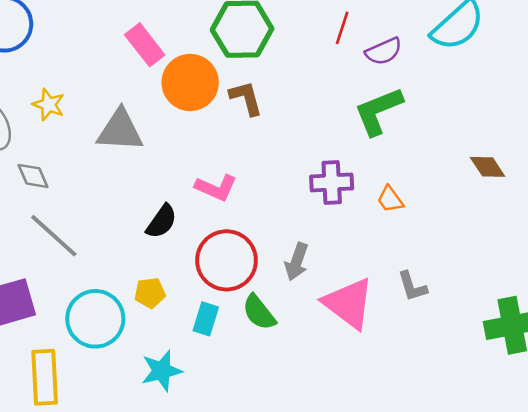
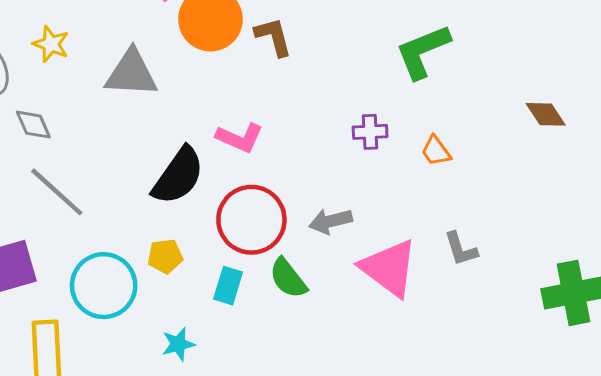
purple cross: (332, 182) -> (370, 132), size x0.7
black semicircle: (162, 221) -> (178, 176), size x1.5
gray arrow: (297, 262) -> (331, 221), turned 57
cyan star: (162, 371) -> (178, 344), size x0.7

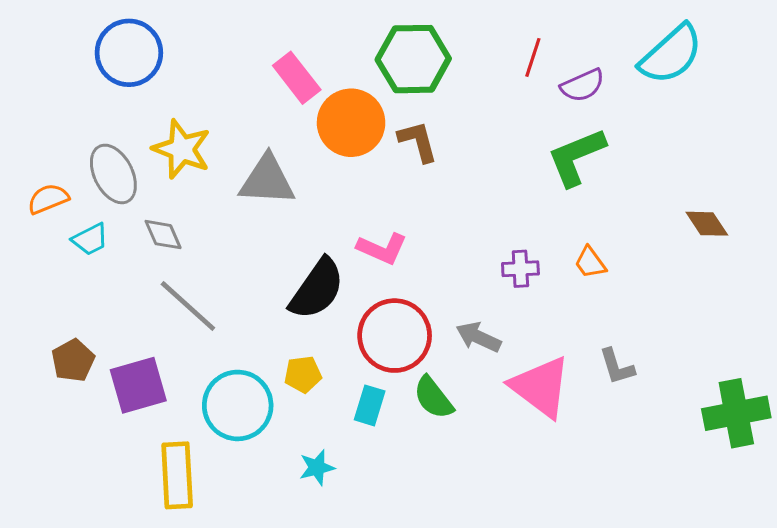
yellow star: (51, 44) -> (182, 149), size x1.5
purple cross: (370, 132) -> (520, 269), moved
gray arrow: (331, 221) -> (478, 337), turned 39

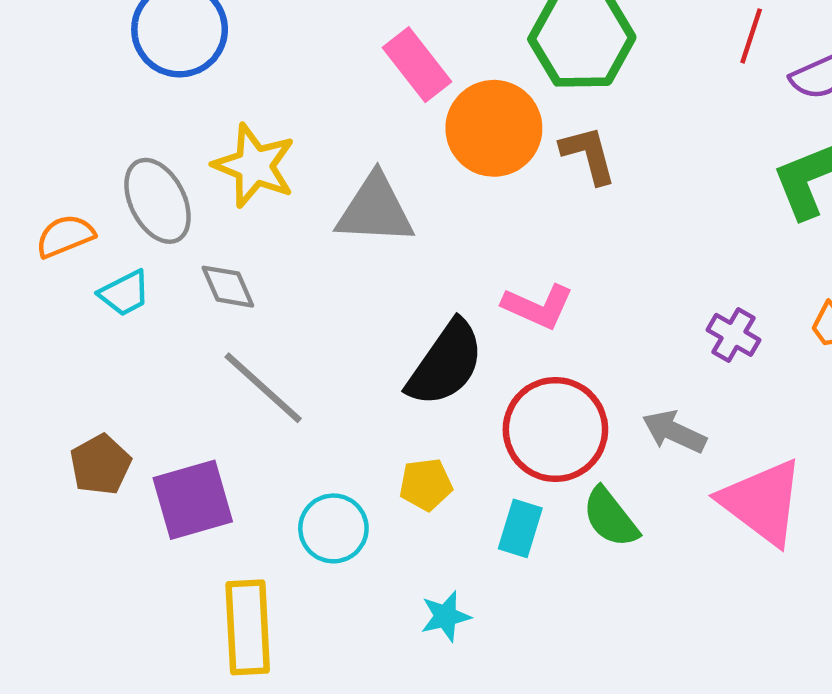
purple cross: (520, 269) -> (734, 335), turned 33
cyan circle: (238, 405) -> (333, 528), size x0.7

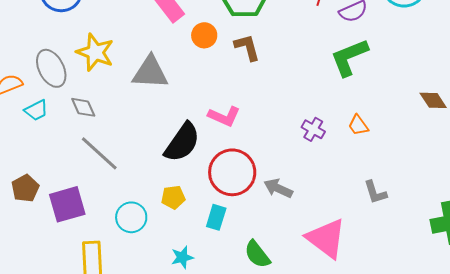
orange circle: (494, 128) -> (204, 35), size x0.6
gray arrow: (674, 432) -> (278, 188), moved
pink triangle: (762, 502) -> (326, 238), moved
green semicircle: (610, 517) -> (257, 254), moved

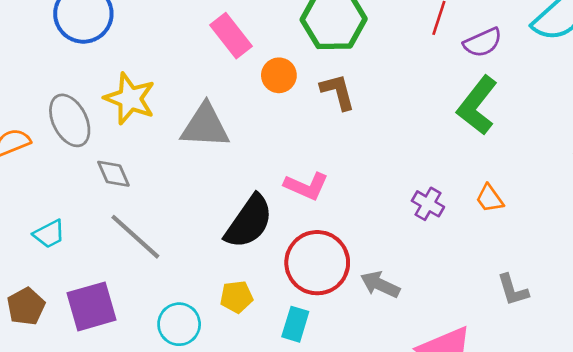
green L-shape: (349, 57) -> (477, 105), turned -30
cyan trapezoid: (36, 110) -> (49, 234), moved
brown pentagon: (25, 188) -> (26, 306), moved

